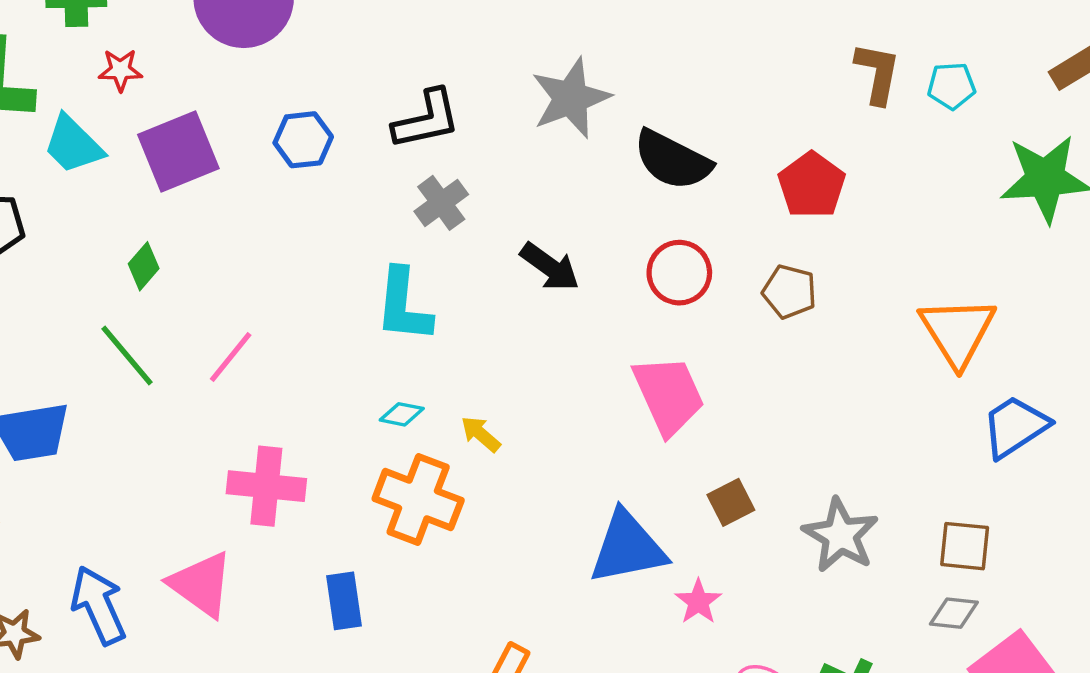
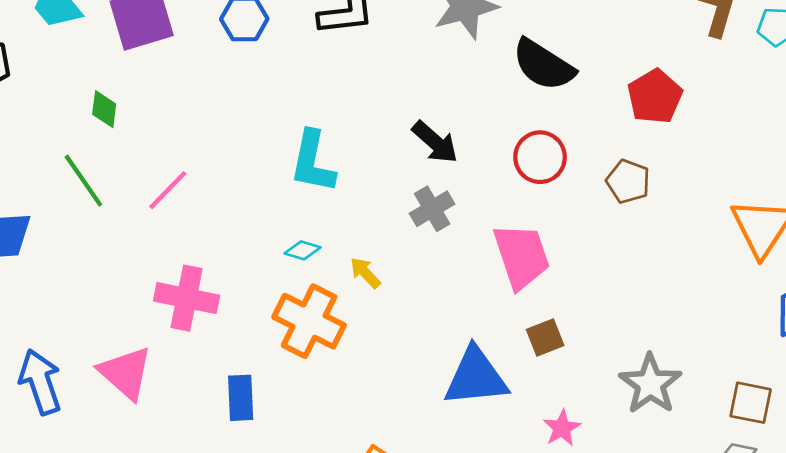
gray cross: (441, 203) -> (432, 209), moved
green diamond: (144, 266) -> (104, 109), turned -39
brown square: (731, 502) -> (545, 338), moved
pink star: (698, 602) -> (562, 428), moved

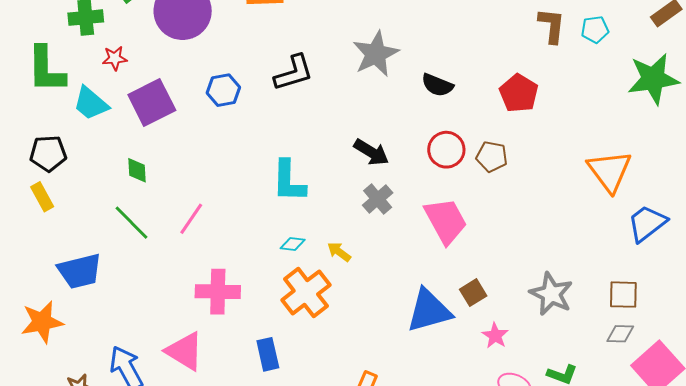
black semicircle: (543, 65) -> (437, 85), size x0.7
brown pentagon: (628, 181) -> (492, 157), moved
orange cross: (309, 321) -> (306, 292), turned 36
brown square: (545, 338) -> (473, 293), moved

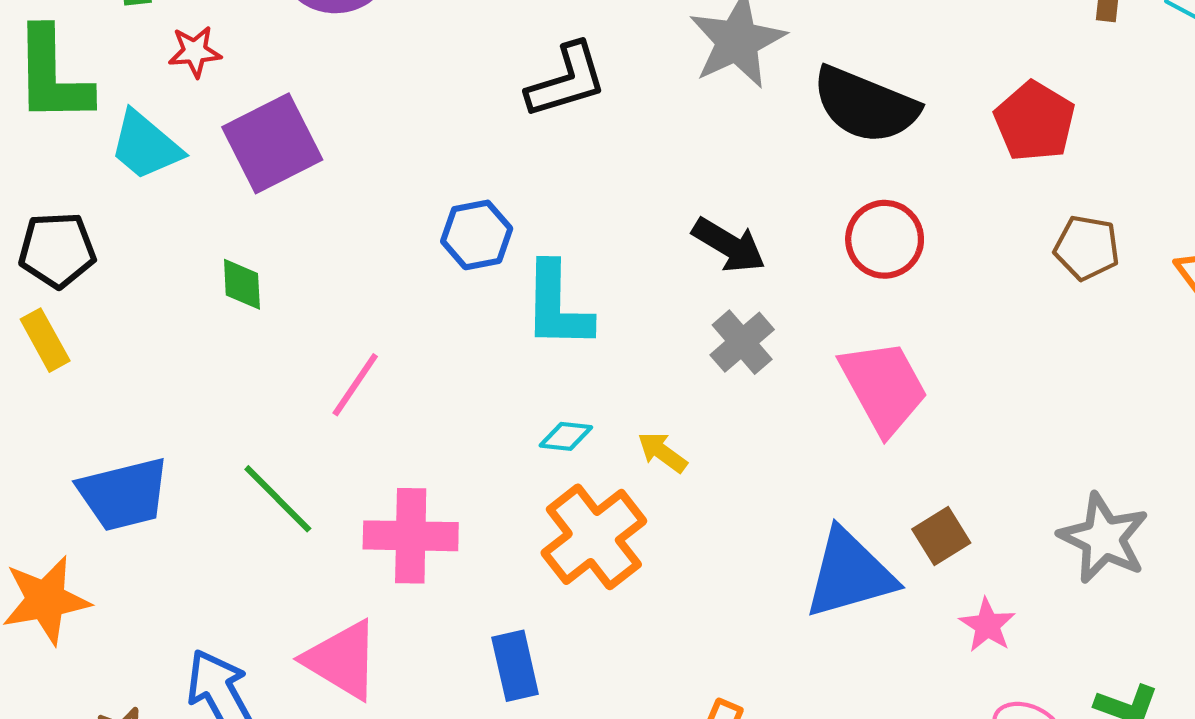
black semicircle: (437, 85) -> (865, 105), size x1.6
blue hexagon: (223, 90) -> (477, 235), moved
brown pentagon: (492, 157) -> (1087, 248), moved
green line: (131, 223) -> (278, 499), moved

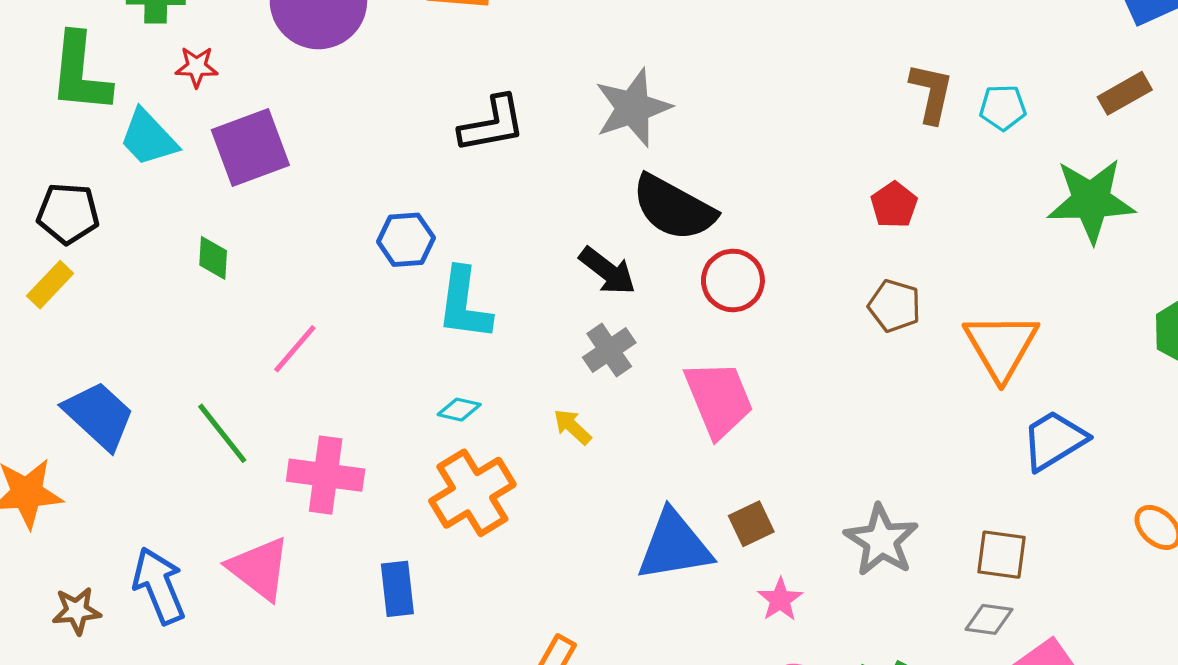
black semicircle: (865, 105) -> (674, 208), moved
red pentagon: (1035, 121) -> (894, 205), moved, size x0.7
yellow rectangle: (45, 340) -> (50, 285), turned 66
yellow arrow: (662, 452) -> (572, 427), moved
blue trapezoid: (124, 494) -> (99, 415), turned -130

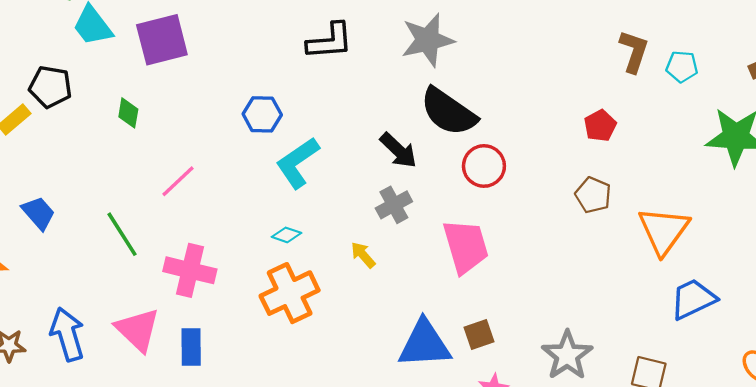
black pentagon: (68, 213) -> (50, 87), moved
cyan L-shape: (464, 304) -> (298, 163), turned 42
blue trapezoid: (99, 415) -> (39, 213), size x0.7
blue rectangle: (397, 589) -> (191, 347), moved

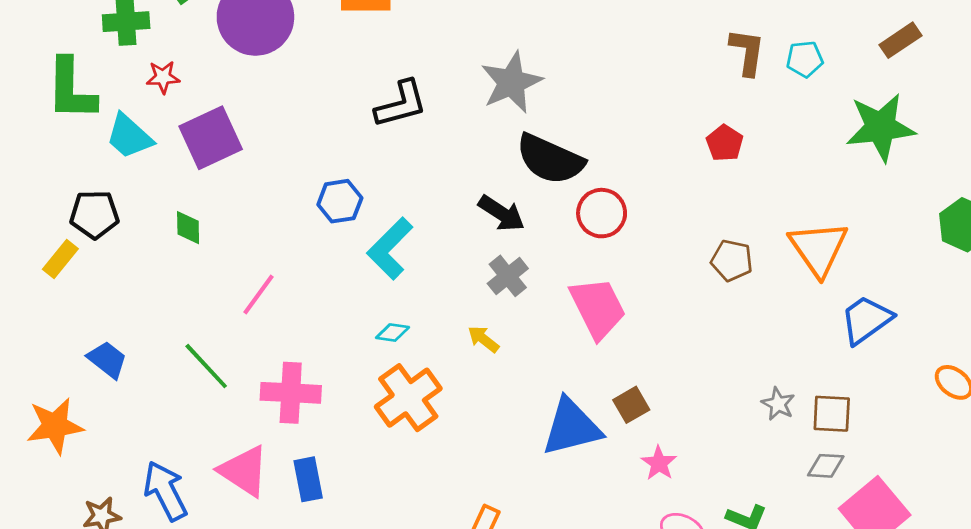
brown pentagon: (593, 195) -> (732, 260), moved
gray star: (567, 355) -> (778, 404), moved, size x0.6

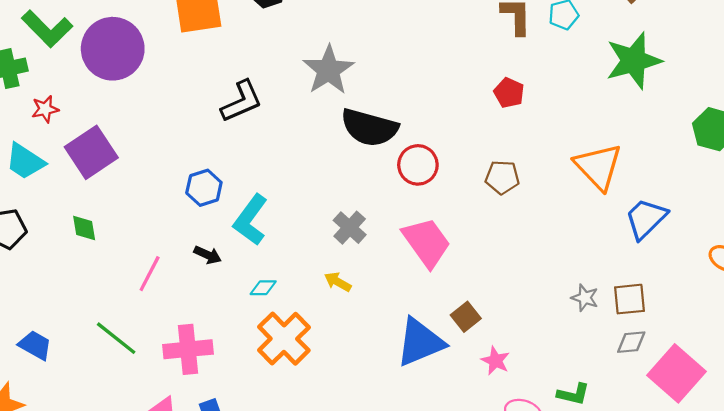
black arrow: (501, 213) -> (208, 255), moved, size x0.7
brown pentagon: (732, 260) -> (502, 177), moved

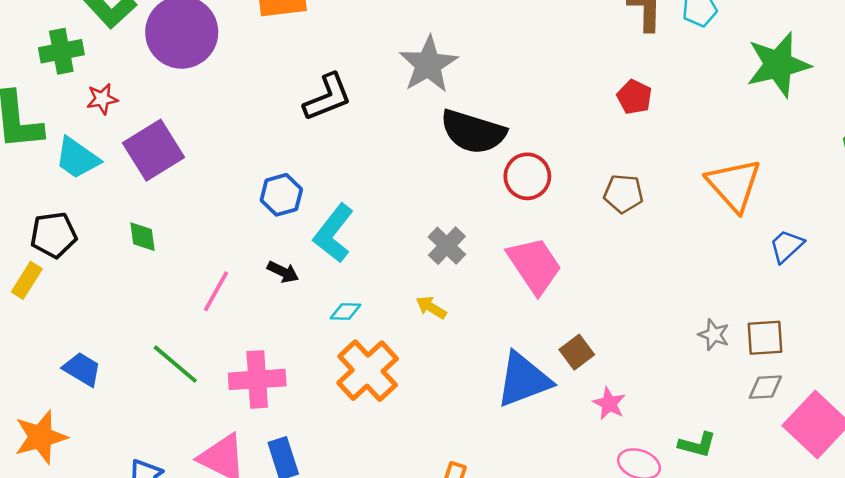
blue trapezoid: (646, 219) -> (787, 246), size x0.7

